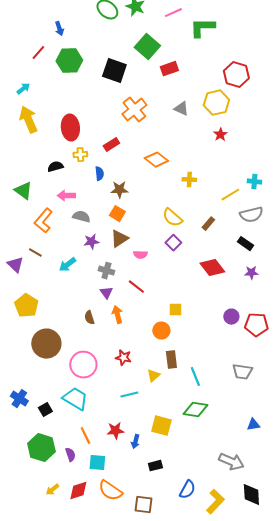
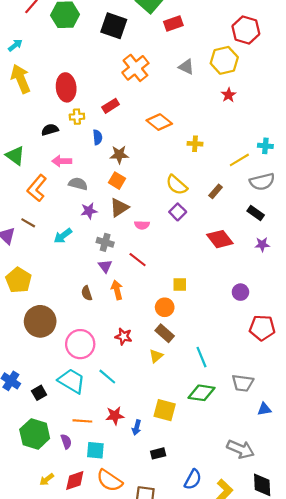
red pentagon: (256, 325) -> (262, 328), moved
brown rectangle: (171, 360) -> (165, 333), moved, turned -42
gray trapezoid: (242, 372) -> (243, 383), moved
cyan line: (129, 395) -> (107, 377), moved, turned 54
orange line: (85, 436) -> (82, 421), turned -60

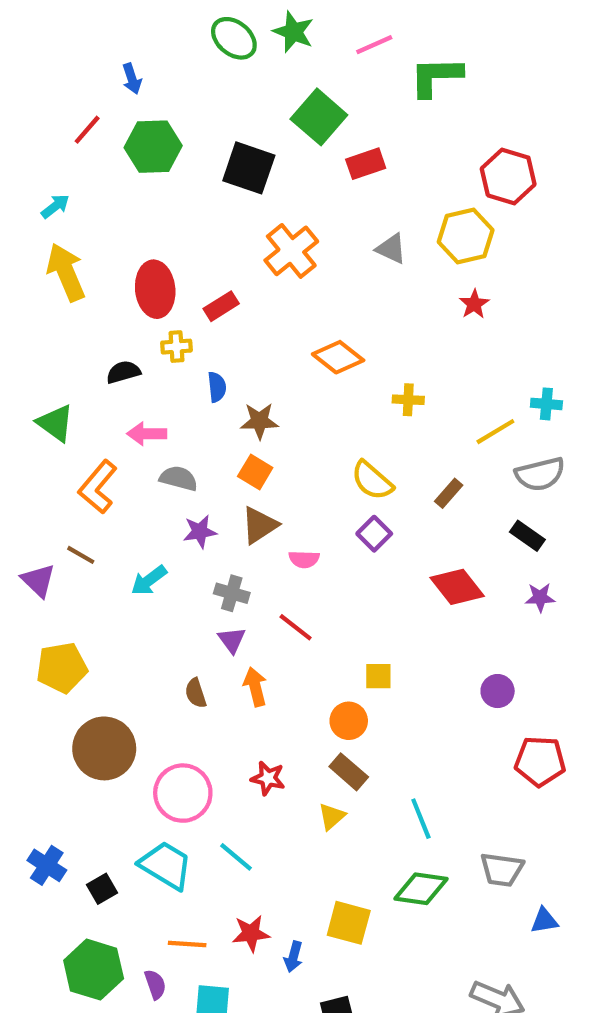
red rectangle: (111, 106) -> (221, 306), moved
yellow pentagon: (18, 280) -> (62, 668), turned 30

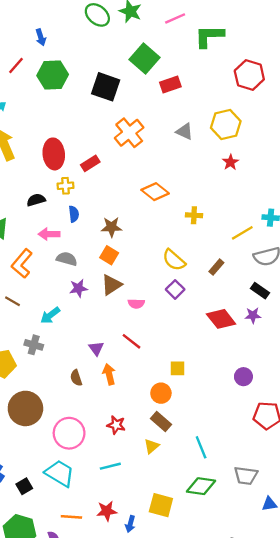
red hexagon: (508, 176) -> (249, 75), moved
blue semicircle: (217, 387) -> (74, 214), moved
gray cross: (232, 593) -> (34, 345), moved
purple star: (540, 597) -> (253, 315), moved
cyan line: (236, 857) -> (110, 466), moved, turned -54

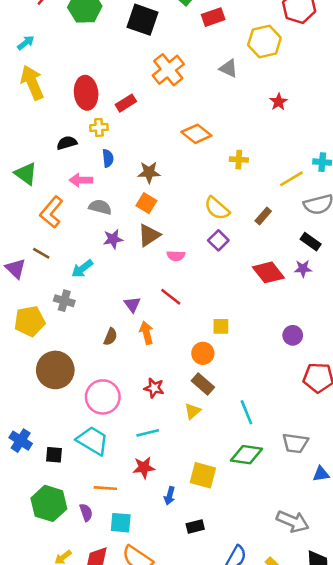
yellow hexagon: (226, 124) -> (264, 41), moved
brown semicircle: (76, 378) -> (110, 337), turned -140
black square: (24, 486) -> (54, 455), turned 35
red star: (107, 511) -> (144, 468), moved

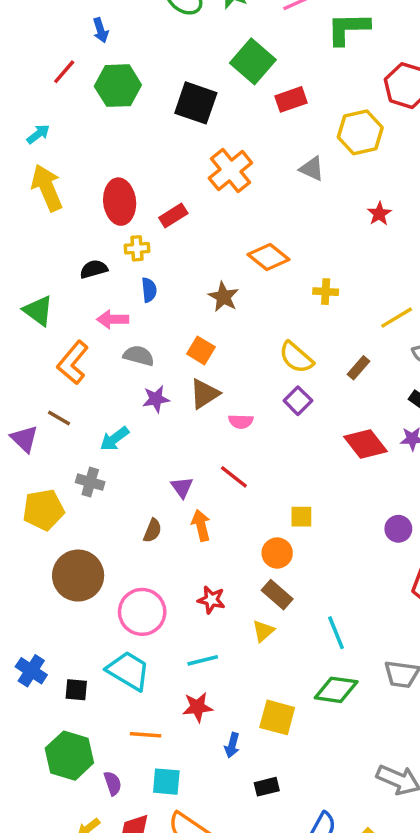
brown star: (149, 172) -> (223, 297), moved, turned 30
purple semicircle: (86, 512) -> (113, 783), moved

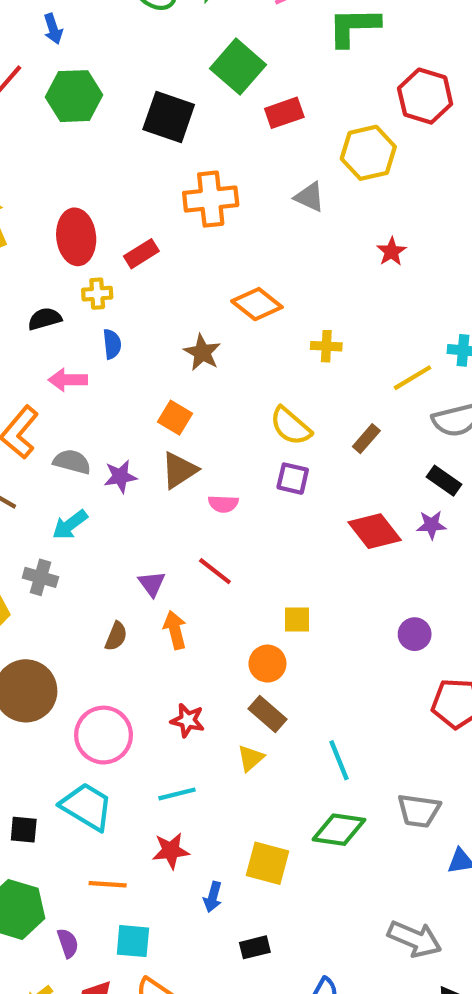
orange cross: (230, 170) -> (211, 199), turned 33
gray semicircle: (139, 356) -> (72, 462), moved
purple square: (298, 401) -> (293, 479), turned -32

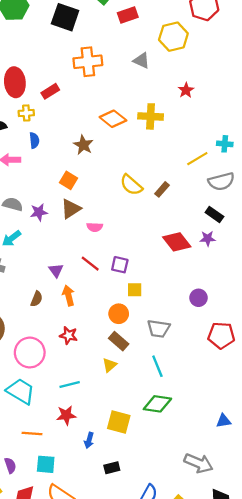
yellow cross: (326, 346) -> (151, 116), moved, size x1.5
brown rectangle: (366, 439) -> (162, 189), moved
purple square: (293, 479) -> (120, 265), moved
red star: (188, 720) -> (68, 335), moved
gray trapezoid: (419, 811) -> (159, 329), moved

